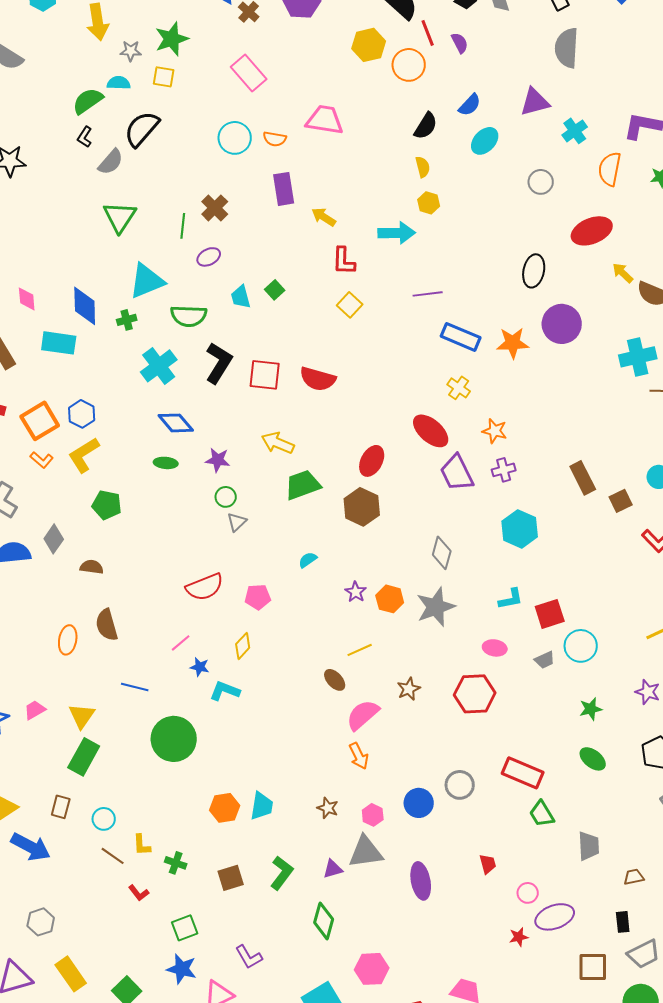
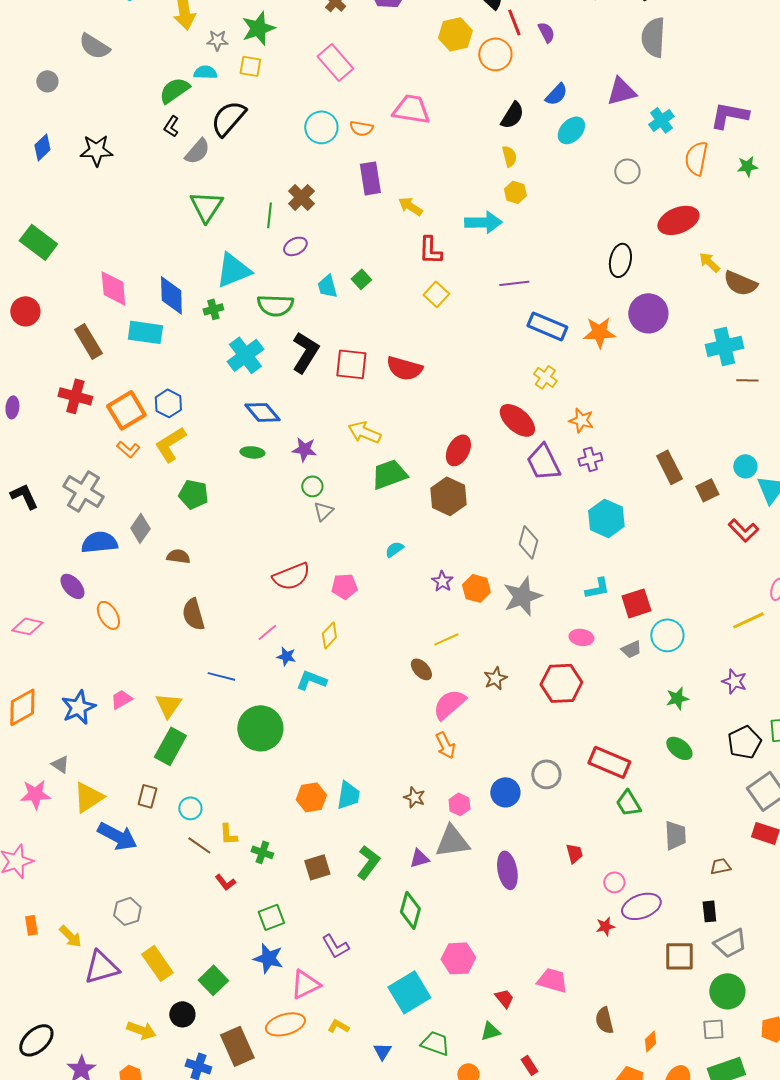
pink diamond: (27, 299) -> (113, 288), size x1.5
orange ellipse: (68, 640) -> (108, 615), moved, turned -40

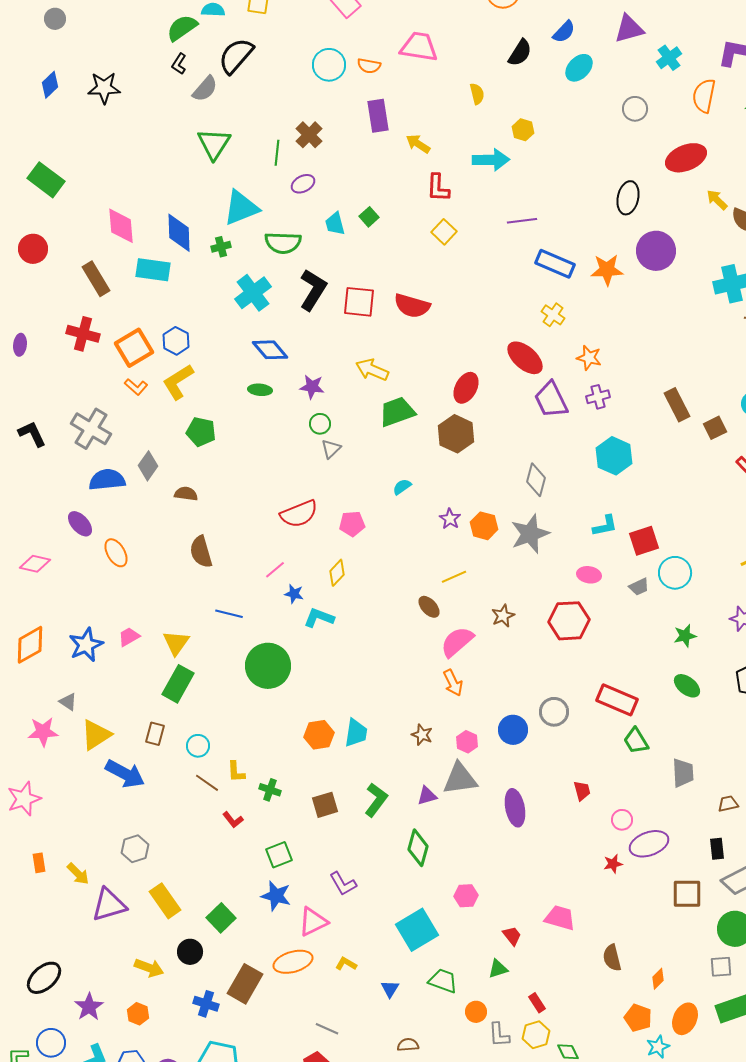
yellow semicircle: (509, 156) -> (477, 94), moved
pink hexagon: (458, 958) -> (466, 896), size x0.7
brown rectangle: (237, 1046) -> (245, 984), turned 54

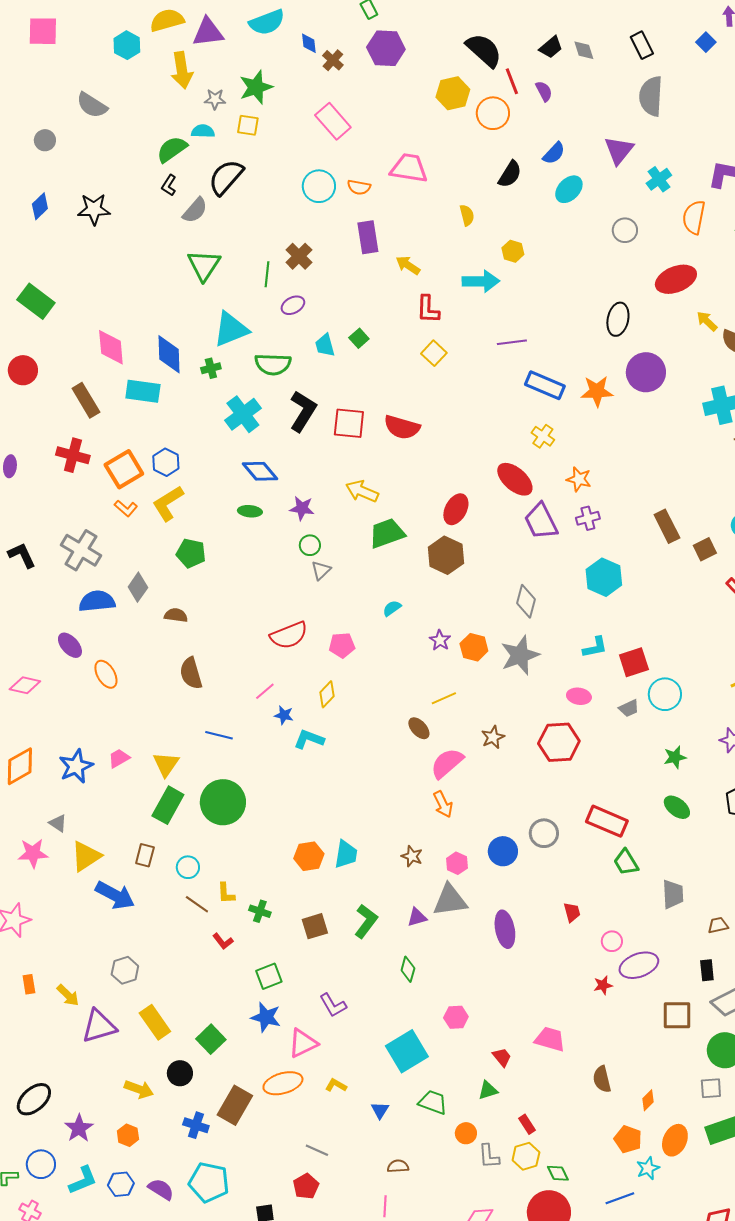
purple triangle: (629, 29) -> (619, 150), turned -36
green circle: (268, 666) -> (223, 802), moved
green diamond: (418, 848) -> (408, 969), size x0.7

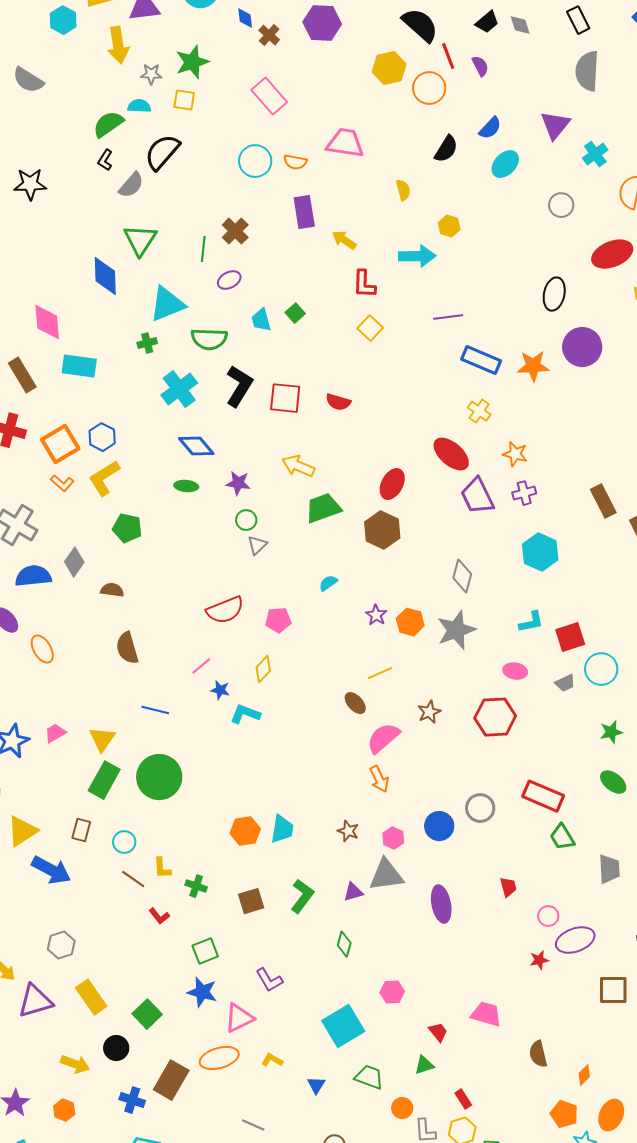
blue diamond: (169, 354) -> (105, 276), moved
red semicircle: (402, 427) -> (338, 402), size x0.7

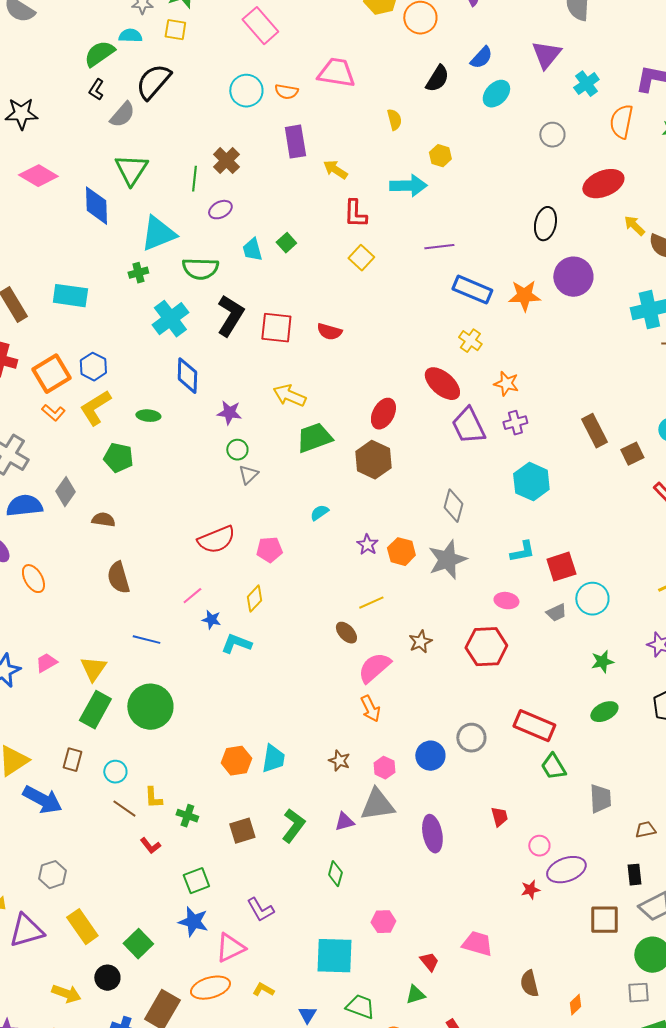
pink diamond: (47, 322) -> (38, 176), moved, turned -54
blue diamond: (196, 446) -> (187, 376), turned 42
green ellipse: (186, 486) -> (148, 416), moved
green ellipse: (613, 782) -> (604, 712), turned -64
cyan square: (343, 1026) -> (334, 956), turned 33

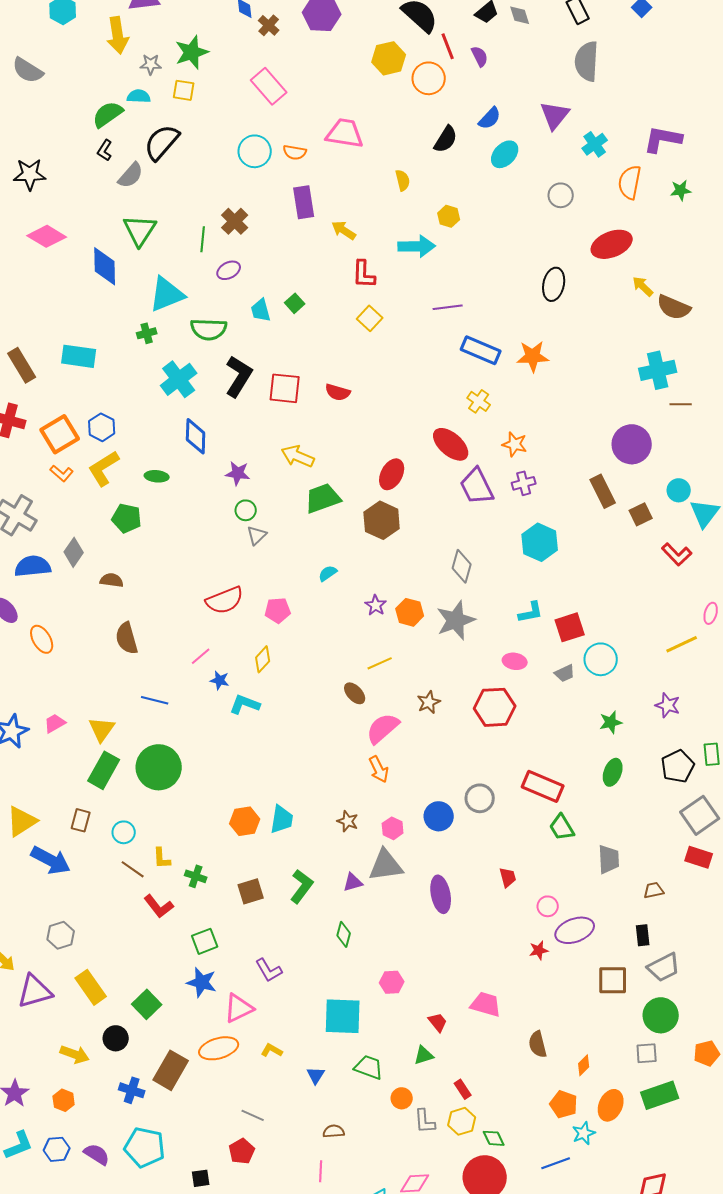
purple circle: (573, 277) -> (632, 444), moved
green ellipse: (604, 712) -> (613, 772), turned -44
red L-shape: (150, 846) -> (159, 906), size x1.4

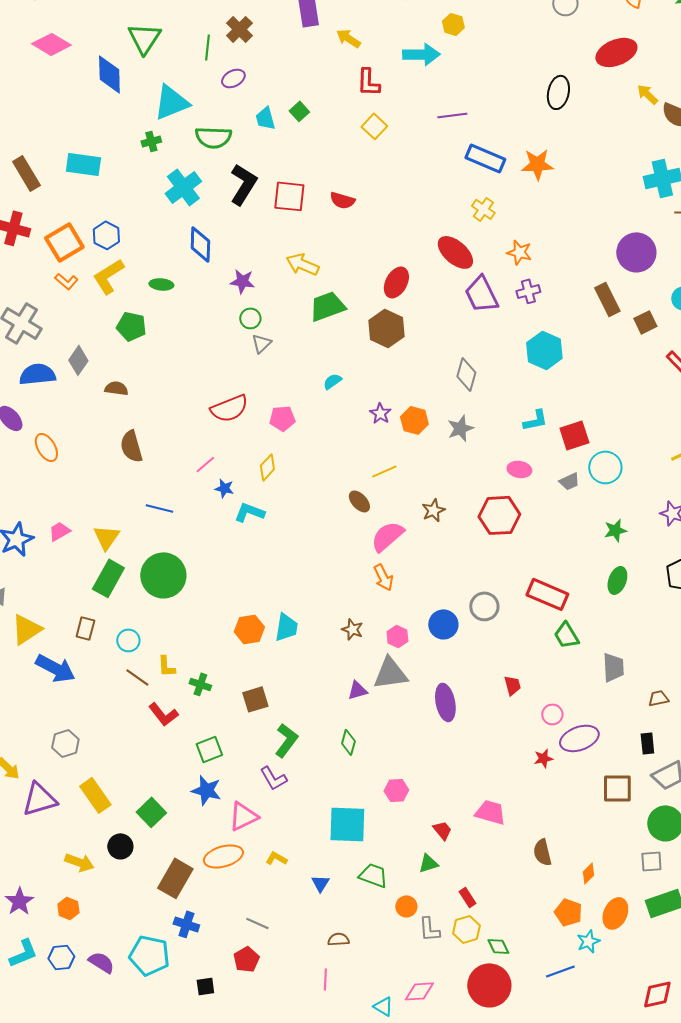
gray star: (456, 620) -> (460, 428), size x0.7
green L-shape: (302, 886) -> (286, 740), moved
blue cross: (132, 1090) -> (186, 924), moved

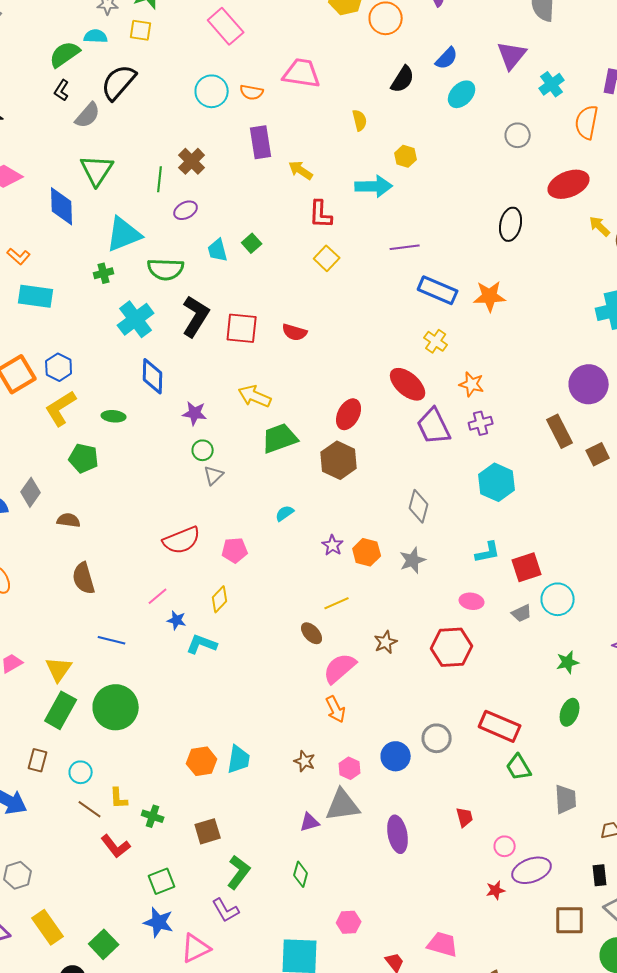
orange L-shape: (66, 281) -> (19, 256), moved

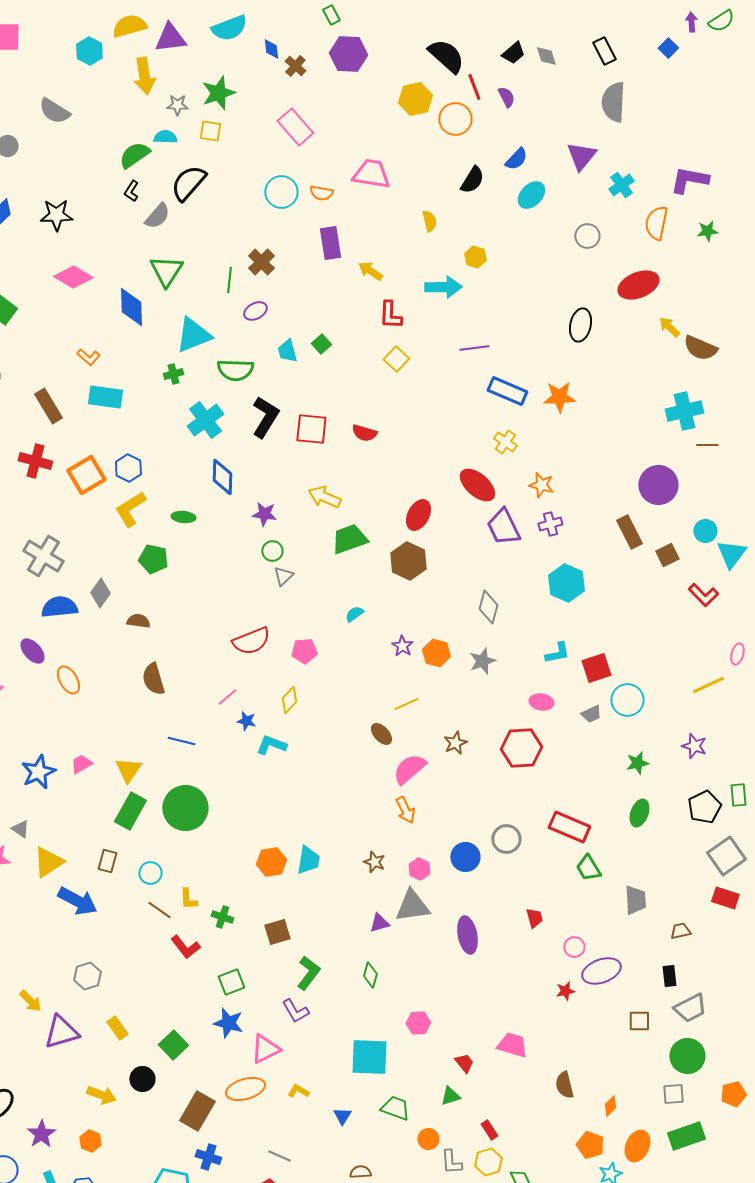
brown square: (570, 920) -> (639, 1021), size x0.7
yellow rectangle: (48, 927) -> (117, 1028), size x0.7

